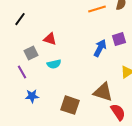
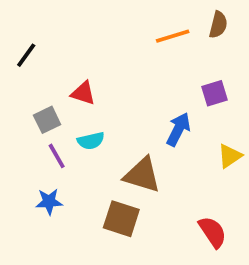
blue arrow: (100, 48) -> (178, 129), moved
purple line: (22, 72) -> (57, 156), moved
brown triangle: (103, 92) -> (142, 175), moved

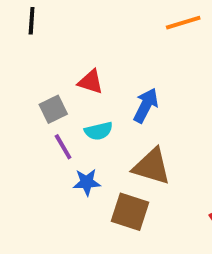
black line: (26, 55) -> (32, 21), moved, turned -32
blue arrow: (178, 129) -> (146, 105), moved
blue star: (49, 202) -> (87, 182), moved

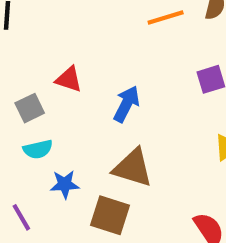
cyan semicircle: (99, 131) -> (38, 149), moved
purple line: (63, 147) -> (21, 217), moved

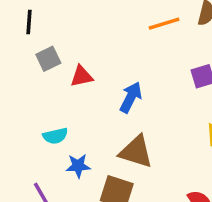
red triangle: (69, 79) -> (82, 76), turned -30
gray square: (30, 108) -> (48, 59), moved

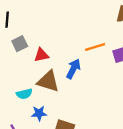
orange line: (164, 24) -> (95, 47), moved
brown triangle: (136, 152) -> (48, 81), moved

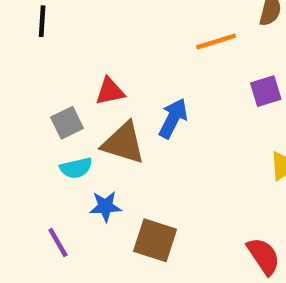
gray square: (20, 44) -> (67, 123), moved
orange line: (95, 47) -> (216, 42), moved

